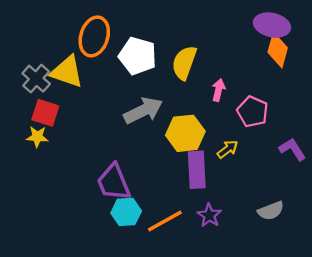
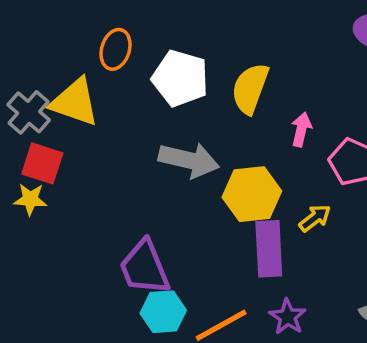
orange ellipse: (94, 36) -> (116, 49), size x0.7
gray arrow: (143, 111) -> (189, 160), turned 39

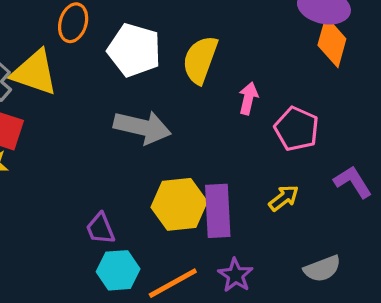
yellow hexagon: (252, 194) -> (179, 204), moved
yellow arrow: (315, 218) -> (284, 198), moved
purple trapezoid: (144, 267) -> (100, 229), size x0.6

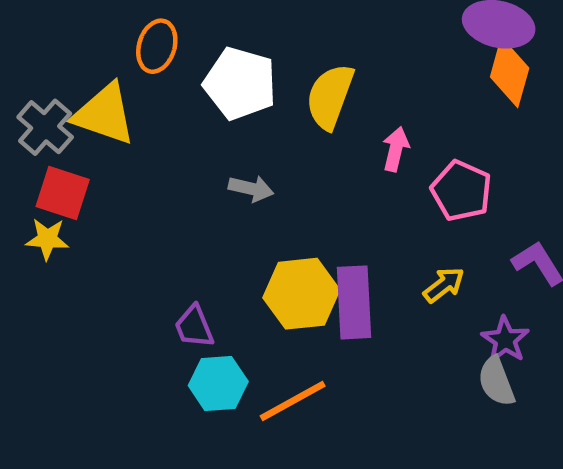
gray arrow: (142, 127) -> (251, 189), size x0.6
gray semicircle: (322, 269) -> (496, 381), turned 90
purple star: (235, 275) -> (505, 340), moved

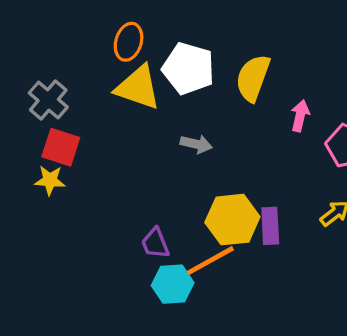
yellow triangle: (104, 114) -> (138, 87), moved
purple rectangle: (354, 302) -> (270, 226), size x0.7
orange line: (293, 401) -> (210, 261), moved

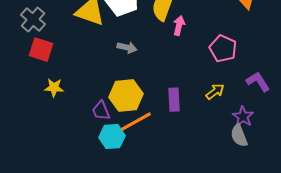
pink arrow: (300, 116) -> (179, 26), moved
yellow star: (50, 180) -> (54, 88), moved
yellow hexagon: (232, 220) -> (126, 96), moved

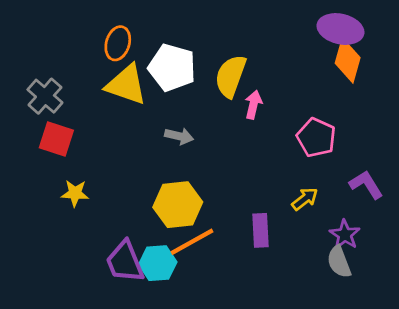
purple rectangle: (174, 100) -> (261, 230), moved
purple trapezoid: (101, 111) -> (125, 262), moved, size x1.5

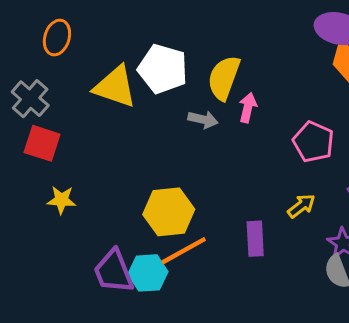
orange ellipse: (118, 43) -> (57, 38), moved
gray arrow: (179, 136) -> (203, 119), moved

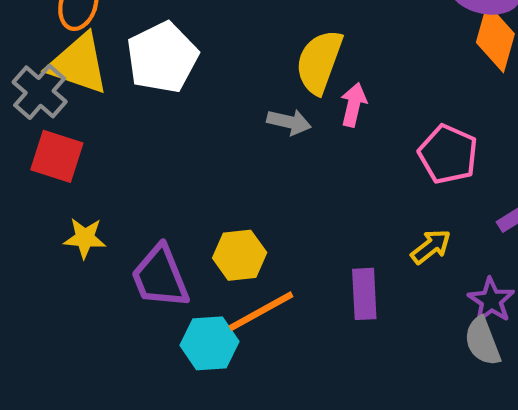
white pentagon: (163, 69) -> (162, 57), moved, turned 30
yellow triangle: (115, 87) -> (78, 64), moved
yellow hexagon: (169, 212) -> (240, 255), size x0.7
purple trapezoid: (114, 271) -> (160, 277), moved

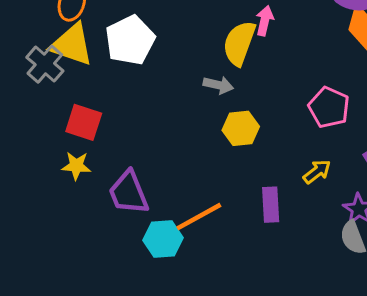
pink arrow: (354, 105) -> (265, 21), moved
red square: (57, 156) -> (84, 122), moved
yellow hexagon: (240, 255) -> (241, 128), moved

